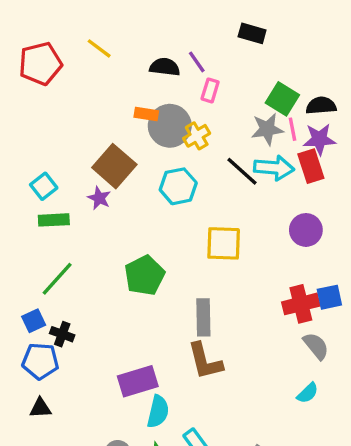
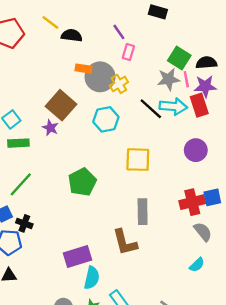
black semicircle: (165, 67) -> (72, 35), moved
gray rectangle: (203, 317) -> (143, 212), moved

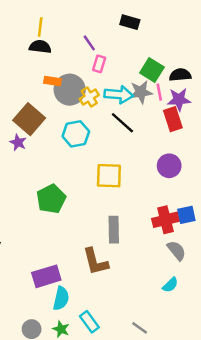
yellow line: (50, 22) -> (40, 27), moved, turned 60
cyan arrow: (173, 106) -> (119, 95), moved

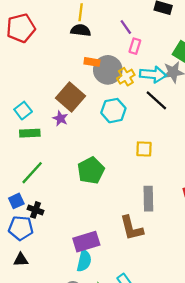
yellow square: (109, 176) -> (144, 149), size x0.7
cyan semicircle: (61, 298) -> (84, 261), moved

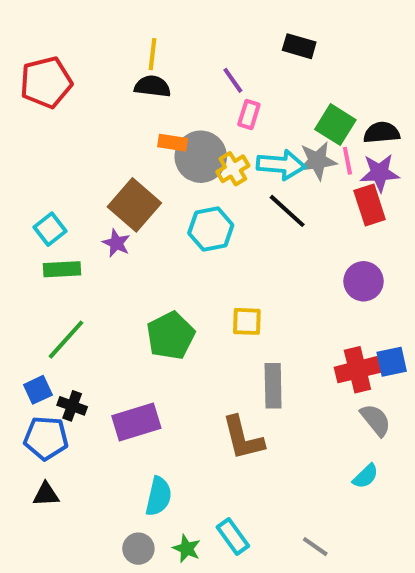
yellow square: (144, 149) -> (247, 321), moved
purple rectangle: (86, 242) -> (136, 422), moved

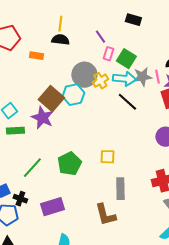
green square: (335, 125) -> (126, 59), moved
orange rectangle: (173, 143) -> (36, 56), moved
cyan hexagon: (211, 229) -> (73, 95), moved
purple star: (116, 243) -> (42, 118), size x1.6
green line: (66, 340) -> (32, 168), moved

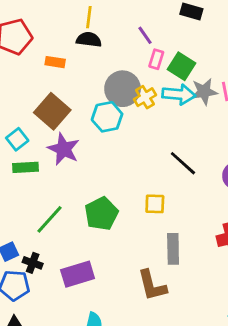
brown square: (51, 99) -> (52, 111), moved
black line: (127, 102) -> (183, 163), moved

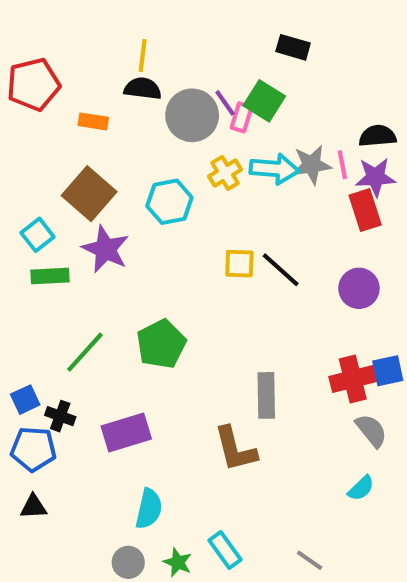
purple line: (145, 35) -> (225, 103), moved
green square: (182, 66) -> (264, 101), moved
gray circle: (123, 89) -> (192, 115), moved
yellow square: (155, 204) -> (239, 264), moved

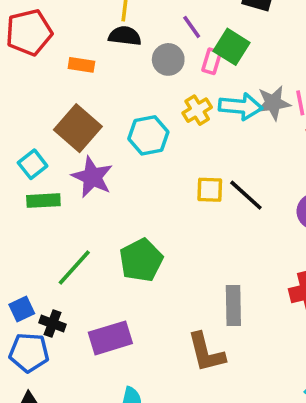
purple line: (225, 103) -> (192, 27), moved
gray circle: (192, 115) -> (168, 59), size x0.7

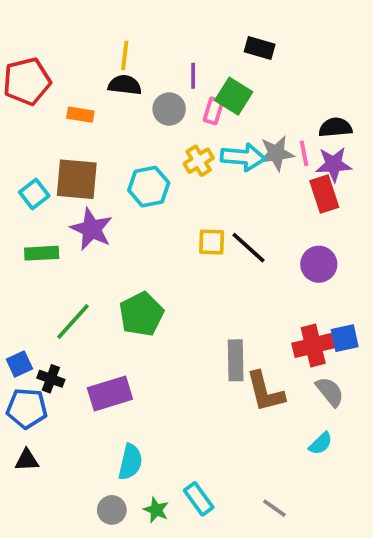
purple line: (192, 27) -> (193, 76), turned 35
brown square: (78, 128) -> (77, 179), turned -36
cyan square: (33, 164) -> (34, 194), moved
brown L-shape: (206, 352) -> (265, 392), moved

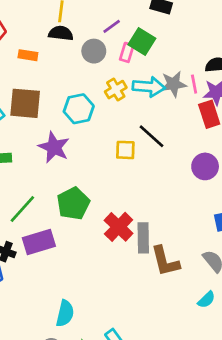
purple line: (193, 76) -> (112, 26), turned 54
purple star: (91, 229) -> (54, 147), moved
black line: (249, 248) -> (151, 136), moved
red cross: (313, 346) -> (119, 227), moved, turned -32
purple rectangle: (110, 394) -> (39, 242), moved

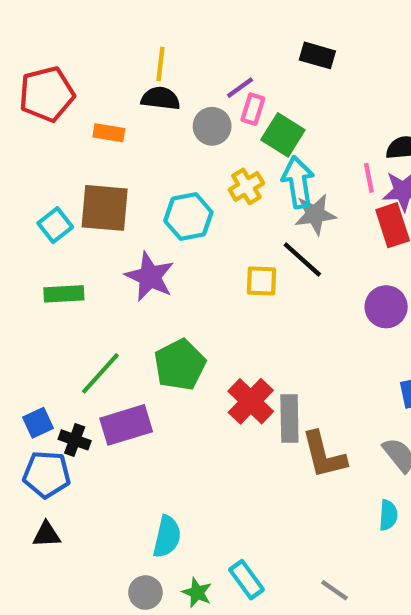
green square: (142, 41) -> (283, 135), moved
pink rectangle: (127, 52) -> (253, 109), moved
gray star: (173, 84) -> (315, 214), moved
cyan arrow: (149, 87) -> (298, 182), turned -104
cyan semicircle: (206, 300) -> (388, 515), turned -42

